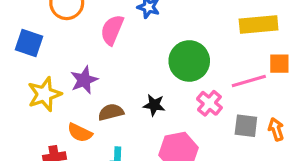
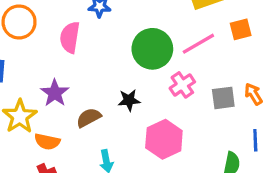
pink line: (249, 81) -> (198, 44), moved
pink cross: (209, 103) -> (182, 85), turned 30
orange semicircle: (80, 133) -> (47, 142), moved

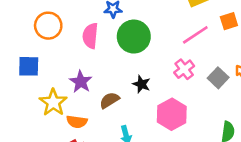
green circle: (152, 49) -> (134, 37), moved
gray square: (223, 98) -> (218, 78), turned -36
black star: (129, 100) -> (141, 84), turned 30

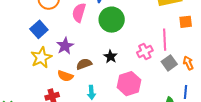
pink line: (195, 35) -> (165, 40), moved, turned -70
blue square: (29, 66) -> (39, 29), moved, turned 36
orange semicircle: (77, 122) -> (65, 76), moved

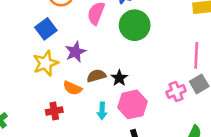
pink cross: (145, 51) -> (176, 91), moved
black star: (110, 57) -> (119, 78), moved
pink hexagon: (129, 84) -> (132, 104), moved

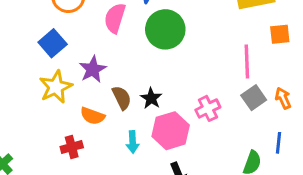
brown semicircle: (96, 76) -> (122, 98), turned 84
pink cross: (176, 91) -> (208, 108), moved

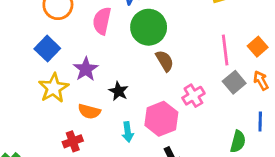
orange square: (280, 34) -> (258, 47), moved, turned -30
brown semicircle: (122, 98) -> (165, 61), moved
black star: (151, 98) -> (119, 91), moved

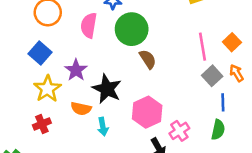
black star: (119, 91) -> (107, 89), size x1.6
pink cross: (193, 96) -> (179, 131), moved
blue line: (260, 121) -> (223, 102), moved
cyan arrow: (128, 132) -> (103, 127), moved
red cross: (73, 141) -> (42, 124), moved

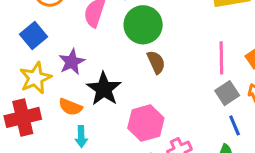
blue line: (223, 102) -> (235, 125), turned -30
red cross: (42, 124) -> (23, 117), size x1.6
cyan arrow: (103, 127) -> (81, 137), moved

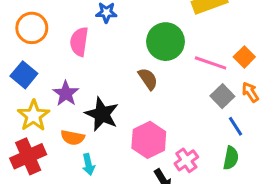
green circle: (143, 25) -> (166, 42), moved
pink line: (221, 58) -> (211, 63), turned -60

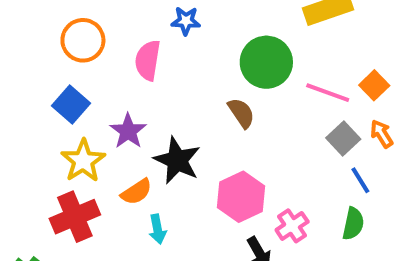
orange semicircle: (73, 138) -> (136, 192), turned -45

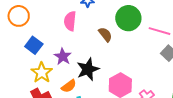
orange circle: (83, 40) -> (19, 16), moved
brown semicircle: (241, 113) -> (105, 34), moved
black star: (177, 160) -> (88, 69), turned 30

